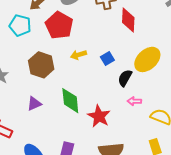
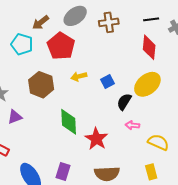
red diamond: (128, 20) -> (149, 47), moved
purple triangle: (34, 104) -> (15, 117), moved

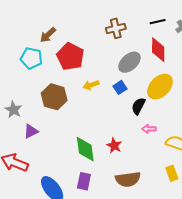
gray ellipse: (75, 16) -> (129, 62), moved
green diamond: (69, 122) -> (85, 149), moved
red star: (96, 139) -> (114, 146), size x0.7

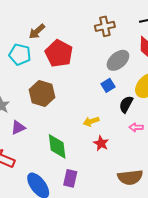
yellow arrow: (91, 85) -> (91, 121), moved
green diamond: (85, 149) -> (57, 146), moved
brown semicircle: (128, 179) -> (130, 177), moved

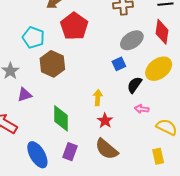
cyan pentagon: (20, 54) -> (33, 37), moved
yellow arrow: (91, 121) -> (98, 98), turned 105
brown semicircle: (130, 177) -> (107, 149), moved, turned 40

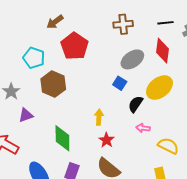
blue square: (119, 64) -> (120, 83), turned -32

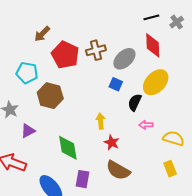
brown cross: (123, 24) -> (96, 50), moved

